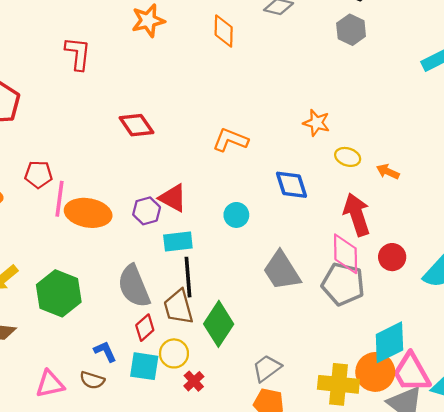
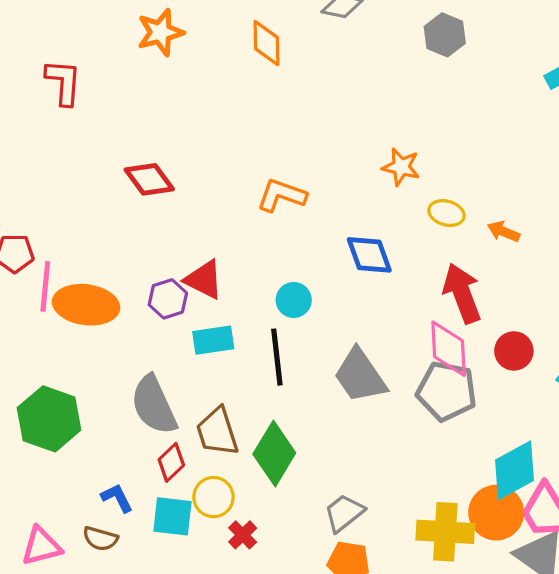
black line: (188, 277) -> (277, 357), moved

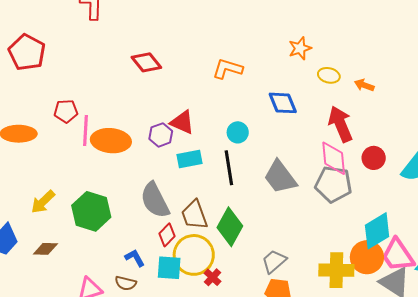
orange star: (401, 167) -> (300, 48), turned -30
yellow circle: (213, 497) -> (194, 255), size x1.6

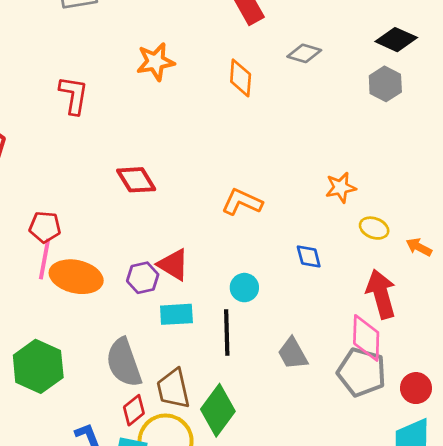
blue diamond: (283, 103) -> (309, 256), size x0.7
red pentagon: (66, 111) -> (45, 227), moved
red circle: (374, 158) -> (416, 388), moved
gray trapezoid: (280, 177) -> (293, 354), size x0.7

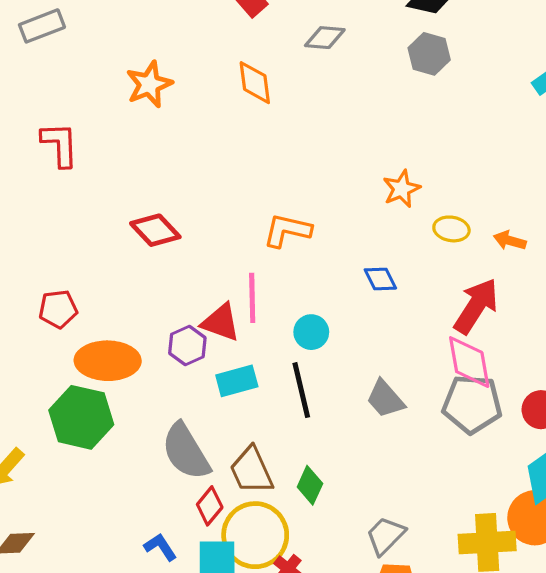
pink line: (45, 259) -> (252, 298), moved
red arrow: (381, 294) -> (476, 306), turned 60
green hexagon: (38, 366) -> (81, 417), moved
green diamond: (218, 410) -> (310, 485), size x0.6

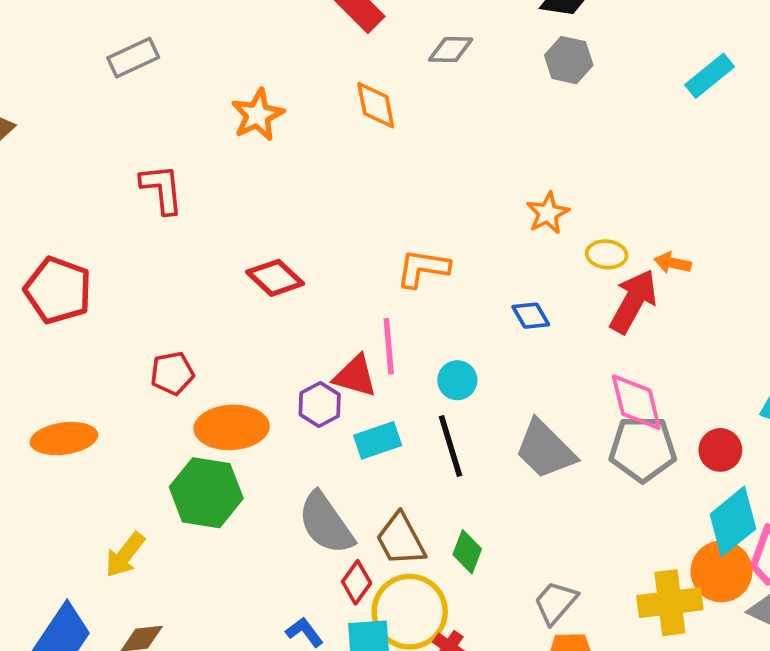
red arrow: (476, 306) -> (633, 301), moved
gray trapezoid: (385, 399) -> (545, 450), size x1.4

